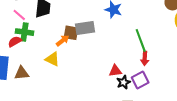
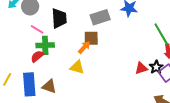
gray rectangle: (85, 28) -> (100, 17), moved
brown triangle: (22, 73) -> (49, 86), turned 35
black star: (124, 82) -> (156, 67), moved

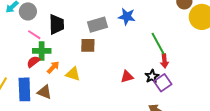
orange arrow: (84, 47) -> (53, 67), moved
red triangle: (141, 68) -> (127, 77), moved

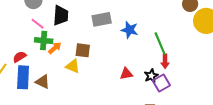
blue star: (127, 17) -> (130, 30), moved
brown square: (88, 45) -> (83, 50), moved
red semicircle: (33, 62) -> (19, 57), moved
orange arrow: (53, 67) -> (55, 48), moved

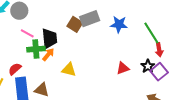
black trapezoid: (61, 15) -> (50, 38), moved
brown square: (83, 50) -> (75, 24), moved, turned 35

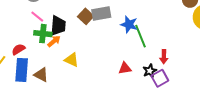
green line: (151, 33) -> (140, 36), moved

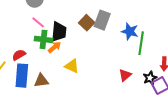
gray rectangle: (101, 13) -> (102, 20), turned -60
green line: (140, 36) -> (141, 43), turned 30
red triangle: (125, 68) -> (125, 75), turned -32
brown triangle: (41, 75) -> (41, 81), turned -35

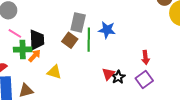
brown square: (87, 23) -> (70, 40), moved
green line: (141, 43) -> (89, 40), moved
black star: (150, 78) -> (118, 77), moved

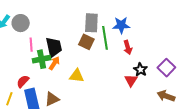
pink line: (15, 33) -> (31, 45), turned 64
red arrow: (146, 57) -> (128, 47), moved
red triangle: (108, 74) -> (131, 80), moved

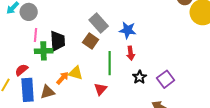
gray rectangle: (91, 23) -> (99, 23), turned -54
green line: (105, 38) -> (110, 63), moved
orange arrow: (54, 63) -> (63, 78), moved
red triangle: (131, 80) -> (101, 89), moved

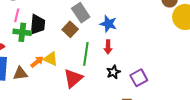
red triangle: (101, 89) -> (73, 78), size x1.5

